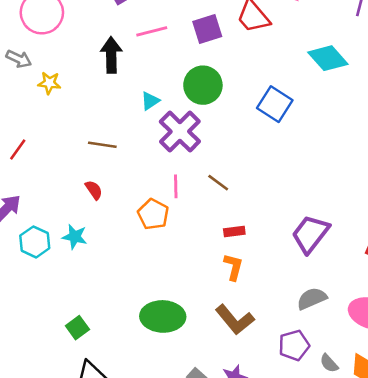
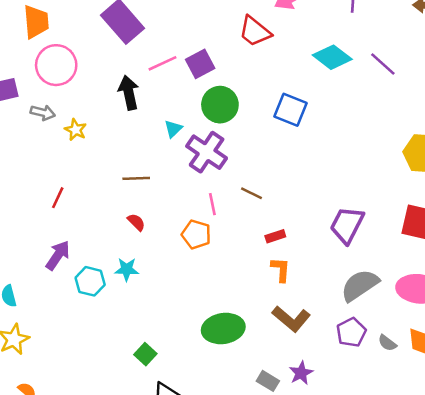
purple square: (207, 29) -> (200, 64), moved
yellow star: (49, 83) -> (76, 130), turned 30
gray semicircle: (312, 298) -> (360, 285), size x1.4

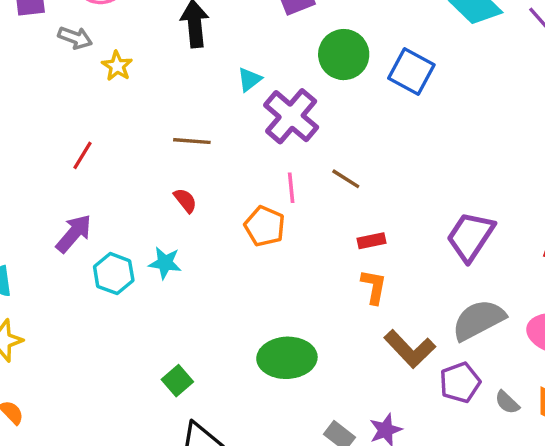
green circle: (220, 105) -> (344, 55), moved
brown L-shape: (291, 319) -> (410, 349), moved

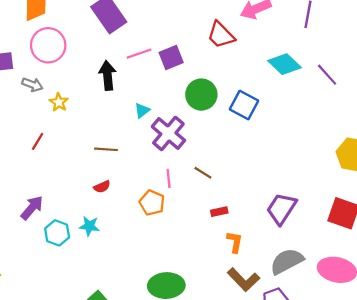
red line: (83, 155) -> (38, 141), moved
red semicircle: (185, 200) -> (102, 187), turned 105
orange L-shape: (374, 287) -> (235, 242), moved

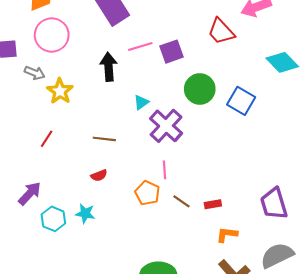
yellow star: (59, 102) -> (60, 91), size x1.4
red line: (38, 141) -> (47, 139), moved
brown line: (203, 173) -> (182, 201), moved
purple trapezoid: (281, 209) -> (274, 204), turned -52
orange L-shape: (235, 242) -> (227, 235), turned -95

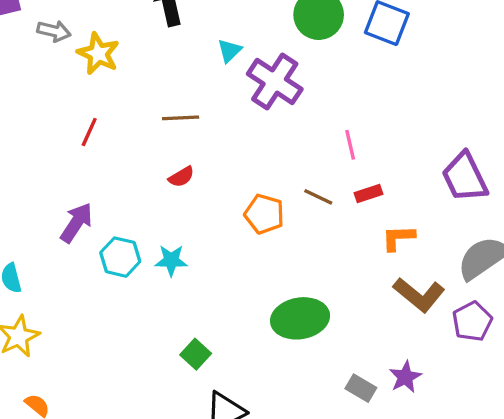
pink line: (164, 170) -> (350, 145), moved
orange pentagon: (147, 193) -> (264, 214), moved
cyan star: (85, 213) -> (171, 260), moved

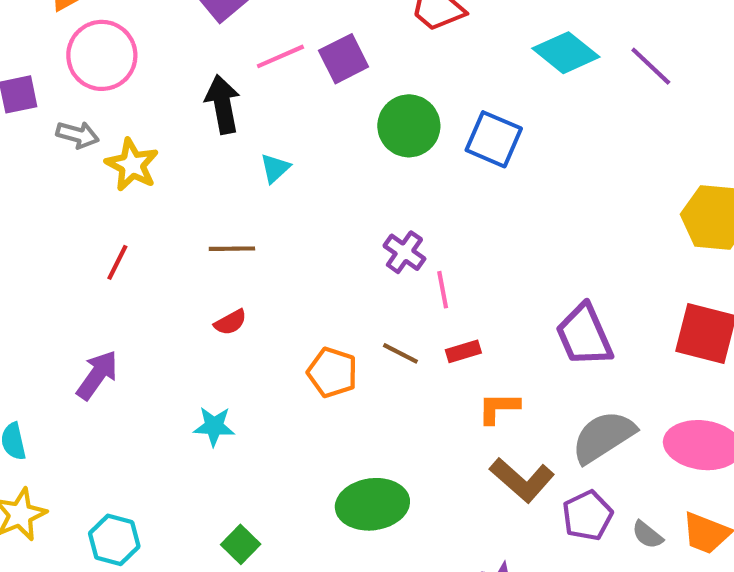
cyan triangle: (229, 51) -> (275, 168), moved
purple cross: (275, 82) -> (404, 252), moved, size x0.6
cyan hexagon: (120, 257) -> (114, 540), moved

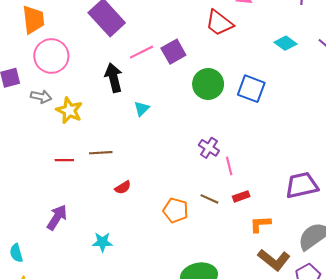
cyan diamond: (566, 53) -> (286, 43), size x0.7
brown line: (232, 249) -> (101, 153), moved
red line: (117, 262) -> (64, 160), turned 66
purple trapezoid: (584, 335) -> (302, 185), turned 104
cyan star: (214, 426) -> (102, 242), moved

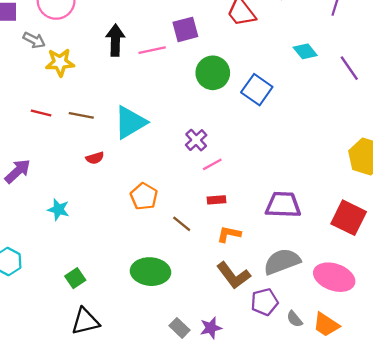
pink line: (142, 52) -> (152, 50), moved
cyan triangle: (142, 109) -> (130, 122), moved, size x2.0
yellow star: (69, 110) -> (60, 62), turned 30
pink line: (229, 166) -> (212, 164), turned 60
brown line: (209, 199) -> (182, 224), moved

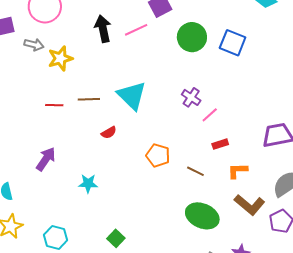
cyan triangle: (130, 122) -> (132, 95), turned -32
green ellipse: (150, 272) -> (202, 216), moved, turned 32

